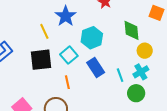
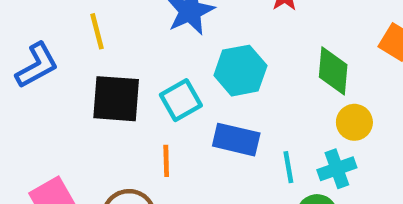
yellow line: (44, 31) -> (97, 31), moved
blue rectangle: (96, 68) -> (236, 140), turned -54

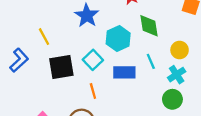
green diamond: (333, 71) -> (149, 26), moved
cyan line: (288, 167) -> (151, 61), moved

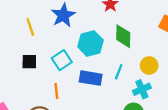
yellow line: (44, 37) -> (30, 27), moved
cyan line: (151, 61) -> (119, 72), turned 35
black square: (61, 67) -> (29, 62), size x0.6

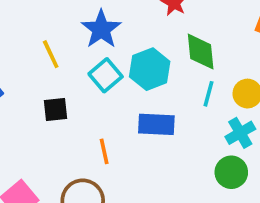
cyan square: (62, 60) -> (106, 75), moved
cyan line: (119, 72) -> (209, 94), moved

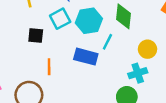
cyan line: (209, 94) -> (107, 42), moved
black square: (56, 109) -> (36, 35), moved

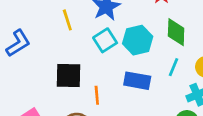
black square: (36, 35) -> (69, 76), moved, size x1.5
cyan line: (107, 42) -> (173, 67), moved

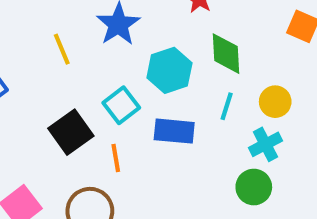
cyan square: (105, 40) -> (121, 105), moved
black square: (69, 76) -> (71, 132), turned -32

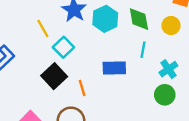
cyan hexagon: (169, 70) -> (105, 19), moved
yellow circle: (275, 102) -> (171, 26), moved
cyan square: (121, 105) -> (63, 47), moved

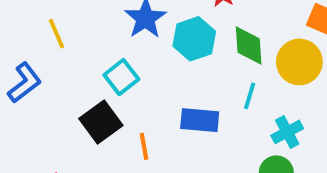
yellow circle: (171, 26) -> (299, 62), size x1.5
yellow line: (43, 28) -> (57, 34), moved

